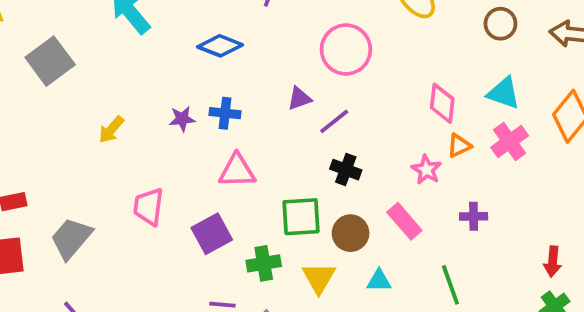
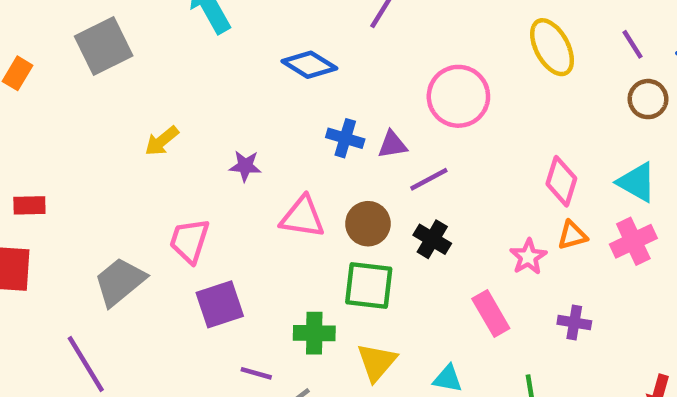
blue cross: (225, 113) -> (345, 138), moved
purple star: (182, 119) -> (245, 166), moved
brown circle: (351, 233) -> (368, 224), moved
purple square: (212, 234) -> (220, 304), moved
gray trapezoid: (71, 238) -> (120, 282), moved

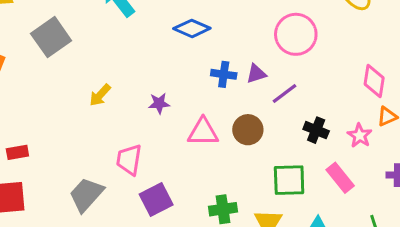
black cross: (432, 239) -> (316, 130), moved
green square: (369, 286) -> (289, 180), moved

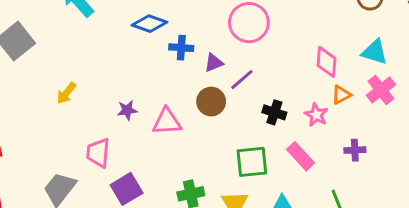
blue cross: (224, 74) -> (181, 48), moved
purple star: (159, 103) -> (127, 110), moved
brown circle: (248, 130) -> (211, 102), moved

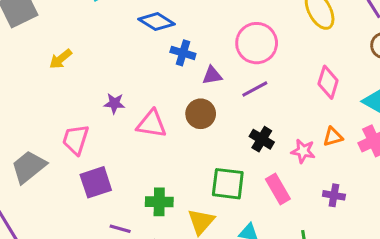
pink diamond: (327, 62) -> (328, 82), moved
purple line: (242, 80) -> (255, 89), moved
yellow arrow: (66, 93) -> (61, 59), moved
pink star: (316, 115) -> (303, 151), turned -30

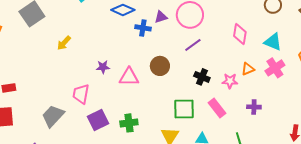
purple triangle: (212, 75) -> (161, 17), moved
green cross: (159, 202) -> (129, 123), moved

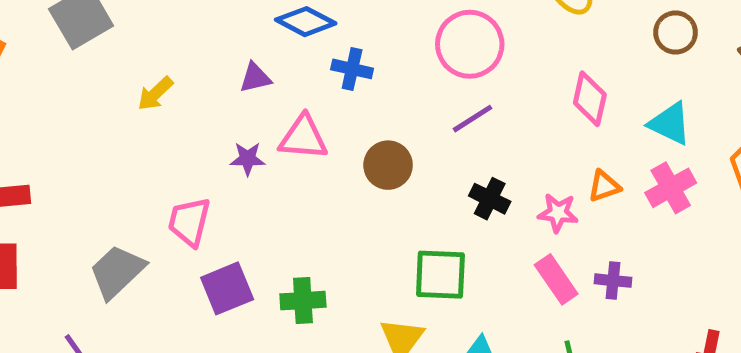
purple triangle: (161, 17) -> (255, 78), moved
pink triangle: (129, 77) -> (303, 138), moved
pink rectangle: (217, 108) -> (556, 279), moved

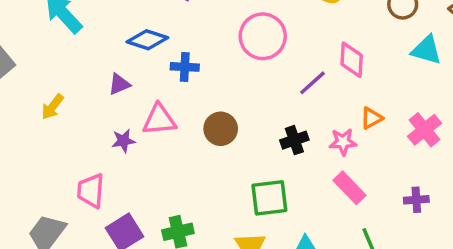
purple line: (472, 119) -> (313, 83), moved
cyan triangle: (670, 124) -> (427, 50), moved
pink cross: (671, 188) -> (425, 130), moved
black cross: (490, 199) -> (294, 140), turned -36
purple cross: (613, 281) -> (416, 200), moved

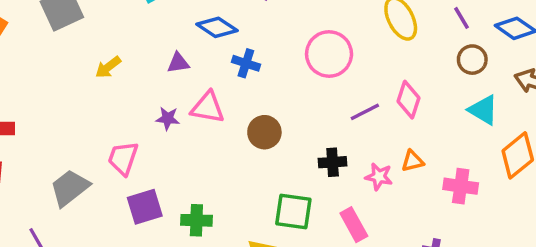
pink cross: (425, 130) -> (461, 186), turned 32
pink rectangle: (349, 188) -> (354, 225), moved

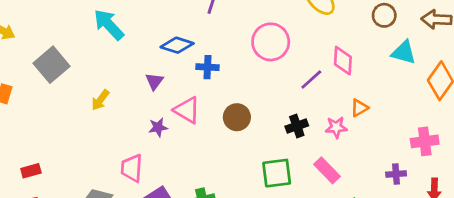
purple triangle: (178, 63) -> (154, 81), turned -30
pink triangle: (208, 107) -> (187, 110), turned 36
pink cross: (461, 186) -> (425, 141), moved

